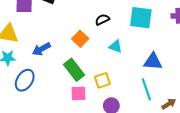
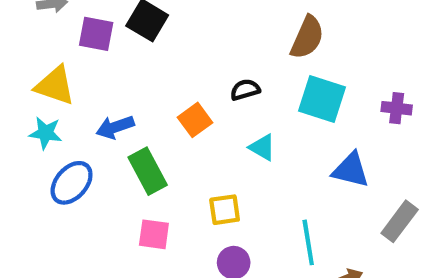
blue triangle: (153, 61) -> (351, 170), moved
green rectangle: (74, 70) -> (148, 171), moved
pink square: (79, 93) -> (154, 234), moved

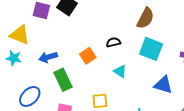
blue ellipse: (72, 183) -> (30, 96), moved

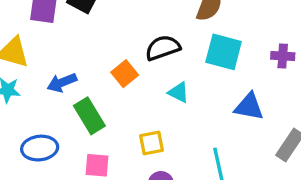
black semicircle: (113, 42) -> (163, 48), size x1.5
blue ellipse: (30, 96) -> (40, 148), turned 45

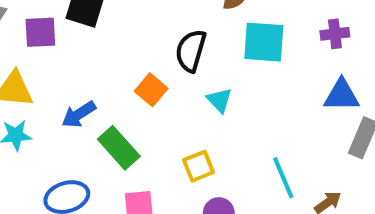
black semicircle: (163, 48) -> (191, 51), turned -44
cyan triangle: (179, 92) -> (219, 100), turned 30
blue triangle: (249, 107) -> (342, 95), moved

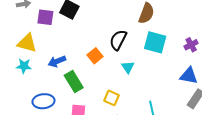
purple cross: (335, 34) -> (191, 45), turned -32
yellow square: (199, 166) -> (112, 98), turned 35

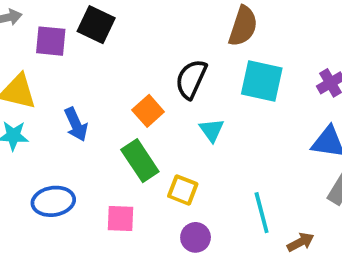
blue arrow: (57, 61) -> (76, 124), turned -90
green rectangle: (74, 82) -> (140, 161), moved

